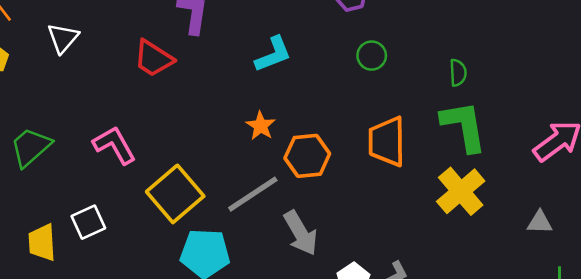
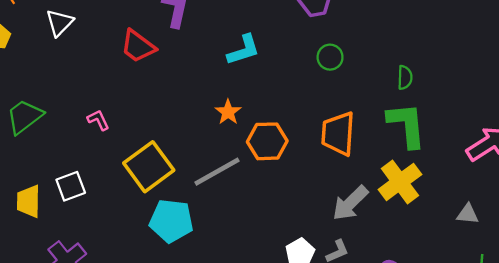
pink L-shape: (114, 145) -> (98, 120), size x0.6
gray arrow: (301, 233) -> (350, 203), moved, turned 72

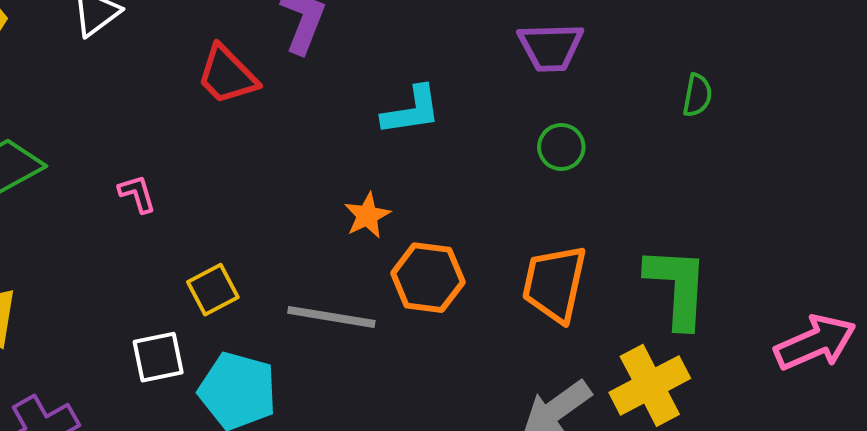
green semicircle: (405, 77) -> (697, 95), moved
yellow square: (149, 167) -> (213, 290), size x0.6
gray line: (217, 172) -> (331, 317), turned 30
white square: (71, 186) -> (158, 357), moved

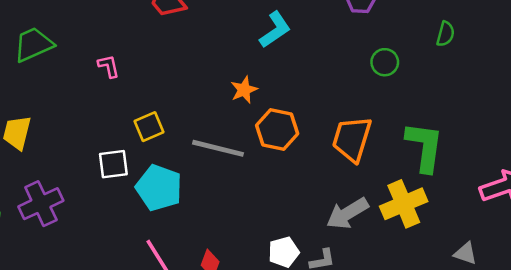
cyan L-shape: (411, 111) -> (275, 30), turned -30
green circle: (561, 147) -> (385, 62), moved

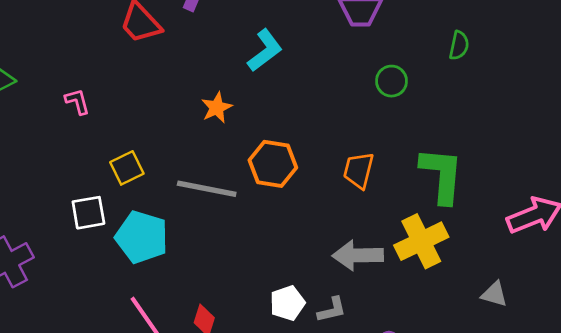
orange star: (244, 90) -> (217, 108), moved
orange trapezoid: (352, 139) -> (359, 170), size x0.7
gray arrow: (347, 213) -> (358, 255), turned 33

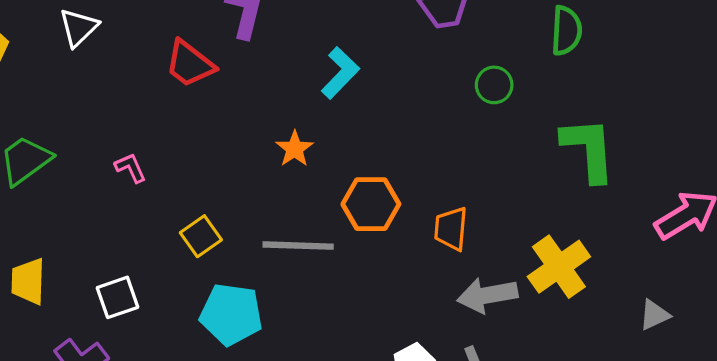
green semicircle: (459, 45) -> (566, 31), size x1.4
orange trapezoid: (359, 170) -> (451, 229), moved
green L-shape: (442, 175) -> (589, 149), moved
white square: (88, 213) -> (118, 297), moved
gray triangle: (494, 294) -> (654, 315), turned -32

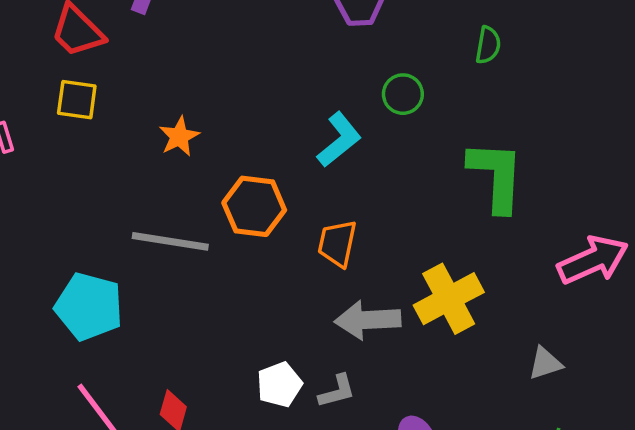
green semicircle: (566, 31) -> (488, 45), size x0.7
cyan L-shape: (340, 73) -> (339, 140), moved
yellow square: (201, 236) -> (77, 100), moved, turned 36

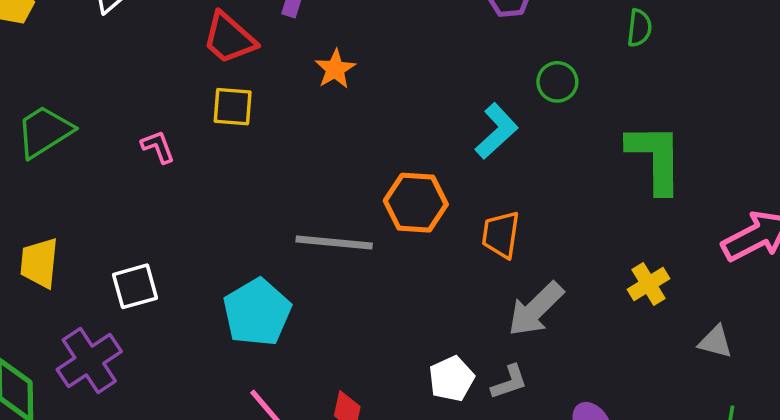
orange star: (179, 137) -> (335, 69), moved
yellow cross: (449, 299) -> (648, 284), moved, size x0.6
cyan pentagon: (89, 307) -> (257, 312), turned 30
gray arrow: (368, 320) -> (536, 309), turned -38
gray triangle: (545, 363) -> (715, 342), turned 36

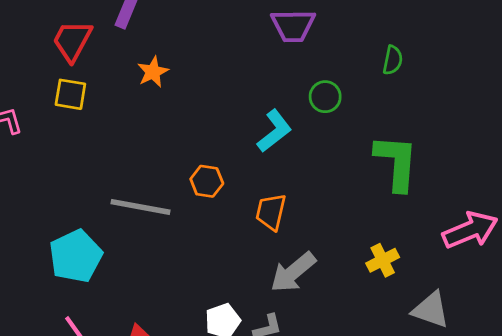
red trapezoid: (229, 38) -> (72, 41), turned 72
orange hexagon: (416, 203) -> (207, 181), size x0.7
gray triangle: (715, 342) -> (431, 310), size x1.4

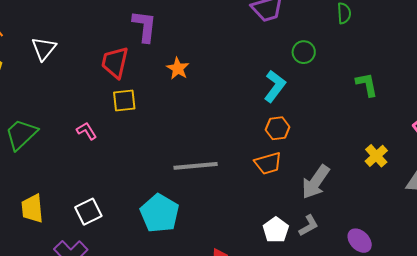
green L-shape: (396, 163) -> (367, 84), size x0.6
orange hexagon: (207, 181) -> (278, 128), moved
orange trapezoid: (271, 212) -> (268, 163), moved, turned -104

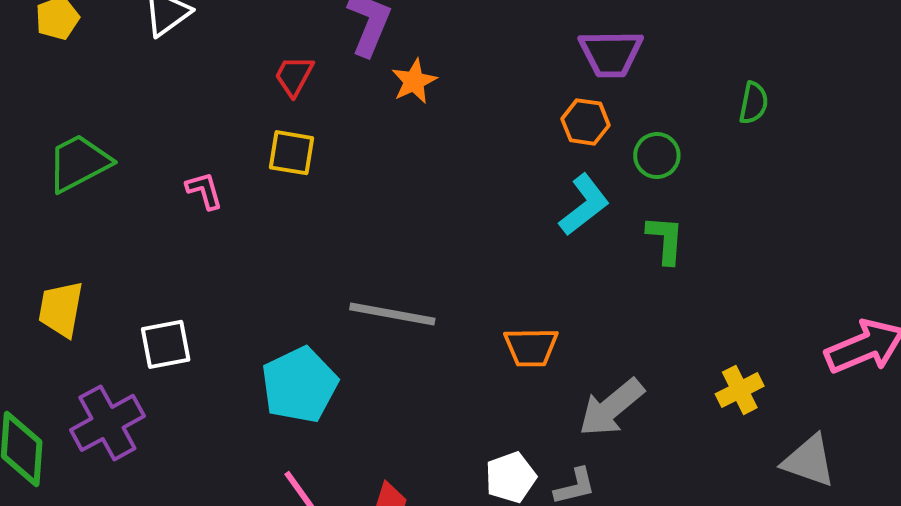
red trapezoid: (115, 62) -> (294, 76), size x0.7
orange star: (178, 68) -> (414, 81), moved
green L-shape: (367, 84) -> (665, 239), moved
orange hexagon: (278, 128) -> (585, 122), moved

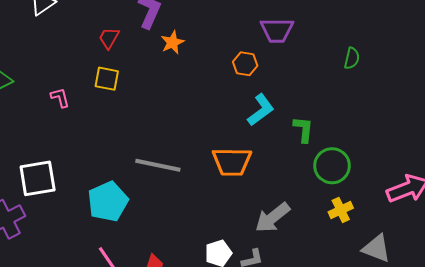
orange hexagon: (585, 122) -> (245, 64), moved
green circle: (657, 156) -> (332, 166), moved, size x1.5
white square: (166, 344) -> (38, 178), size x1.4
orange trapezoid: (531, 347) -> (232, 162), moved, size x1.4

